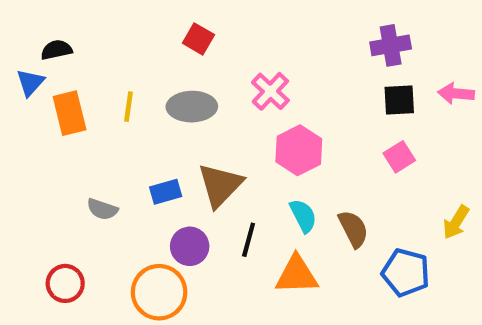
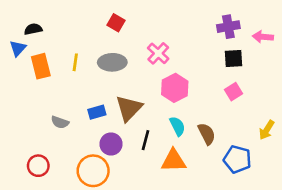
pink arrow: (456, 93) -> (263, 37), moved

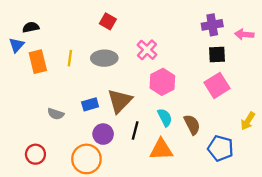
pink square: (233, 92) -> (217, 85), size x1.5

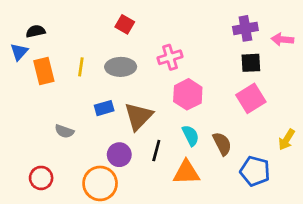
pink cross: (147, 50) -> (170, 57), turned 30
blue rectangle: (90, 104) -> (104, 108), moved

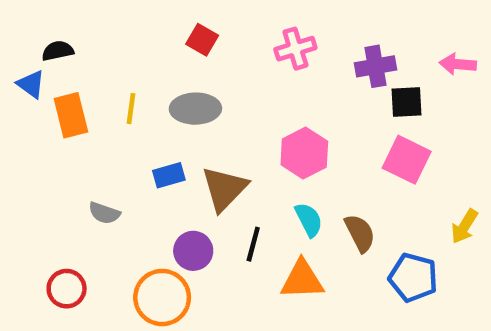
purple cross: (245, 28) -> (375, 66), moved
blue triangle: (19, 52) -> (31, 84), turned -36
pink cross: (170, 57) -> (295, 49), moved
pink square: (251, 98) -> (407, 160), turned -32

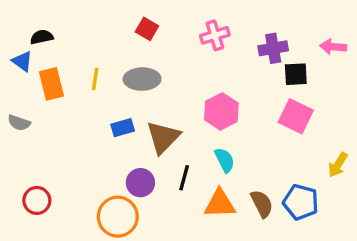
gray semicircle: (104, 213) -> (19, 123), moved
brown semicircle: (360, 233) -> (262, 204), moved
red circle: (67, 289) -> (37, 200), moved

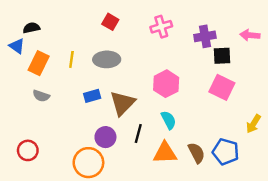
orange rectangle: (51, 84) -> (39, 63), turned 40
gray semicircle: (19, 123) -> (41, 96), moved

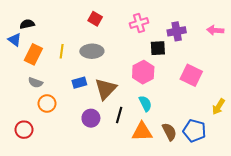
black square: (222, 56) -> (158, 48), moved
orange circle: (88, 163) -> (47, 103), moved, size x0.7

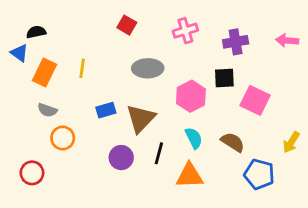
black square: (158, 48) -> (224, 78), moved
gray ellipse: (92, 51) -> (148, 68), moved
brown semicircle: (169, 132) -> (233, 142), moved, turned -30

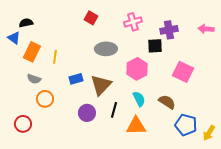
yellow line: (82, 68) -> (55, 57), moved
black square: (224, 78) -> (155, 46), moved
yellow arrow: (291, 142) -> (209, 133), moved

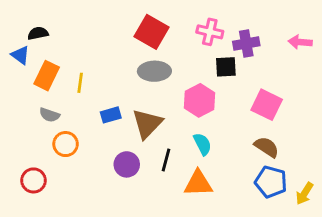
red square: (91, 18) -> (152, 32), moved, size x1.6
pink cross: (133, 22) -> (210, 32), moved, turned 30
brown semicircle: (167, 102) -> (267, 147), moved

